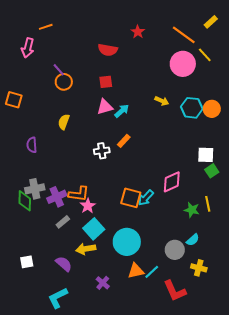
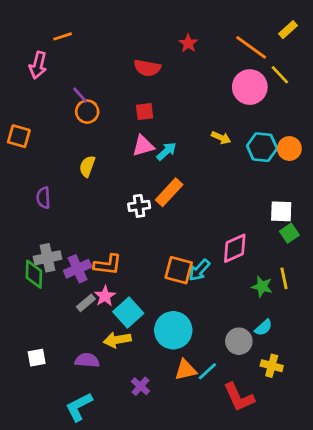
orange rectangle: (124, 141) -> (169, 192), size x1.5
pink star: (88, 206) -> (105, 296), moved
purple semicircle: (64, 264) -> (87, 360), turned -36

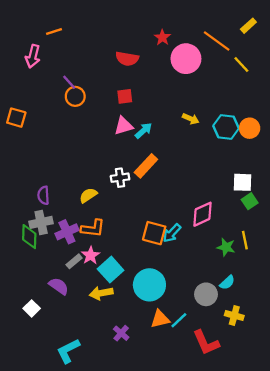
pink circle: (250, 87) -> (186, 59), moved
yellow semicircle: (87, 166) -> (88, 195), moved, turned 36
purple semicircle: (43, 198) -> (43, 195), moved
white square: (37, 358) -> (32, 308), turned -35
purple semicircle: (87, 360) -> (59, 286), moved, turned 30

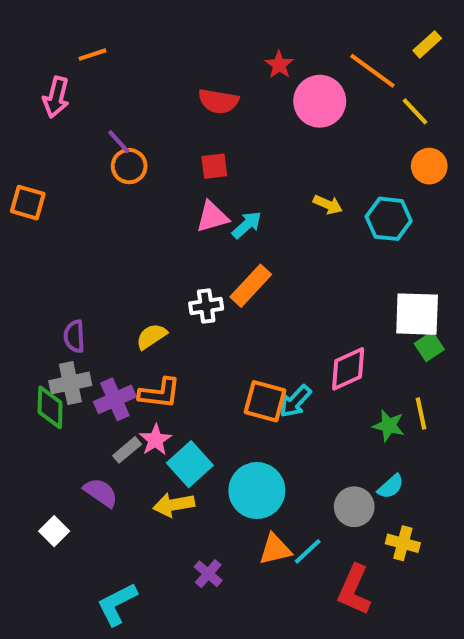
orange circle: (250, 128) -> (429, 166), moved
white square: (243, 182) -> (417, 314), size x1.4
red L-shape: (206, 343) -> (354, 590), turned 48

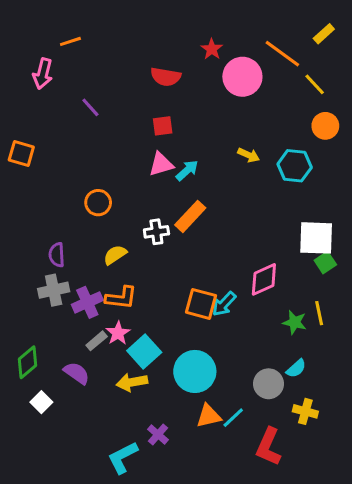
orange circle: (129, 166) -> (98, 203), moved
green diamond: (50, 407) -> (27, 362), moved, turned 48
cyan L-shape: (117, 604) -> (123, 457), moved

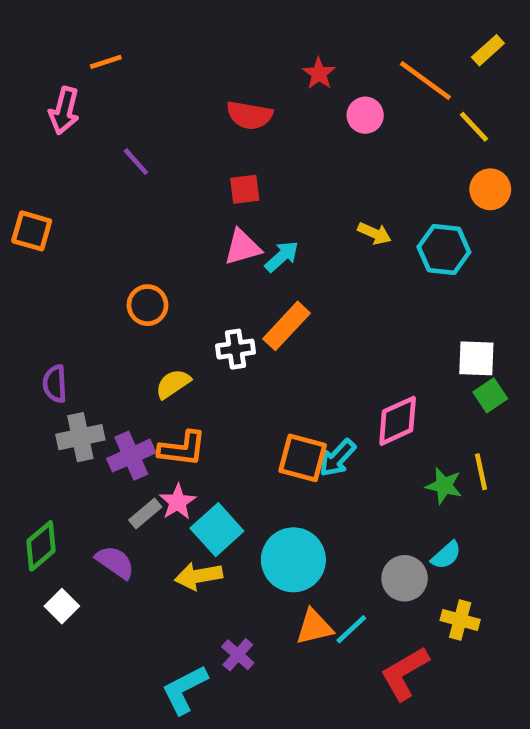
pink circle: (242, 77) -> (365, 115), size x0.6
white square: (316, 238) -> (476, 358), size x0.7
purple semicircle: (57, 255) -> (55, 384), moved
red L-shape: (269, 447) -> (405, 673), turned 36

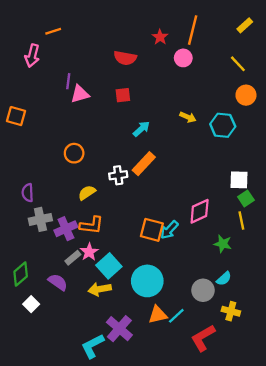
orange line: (425, 80) -> (193, 30), moved, turned 68
purple line: (136, 162) -> (68, 81), turned 49
pink triangle: (242, 247) -> (80, 94), moved
yellow line: (481, 472) -> (241, 221), moved
purple cross: (238, 655) -> (119, 329), size x1.6

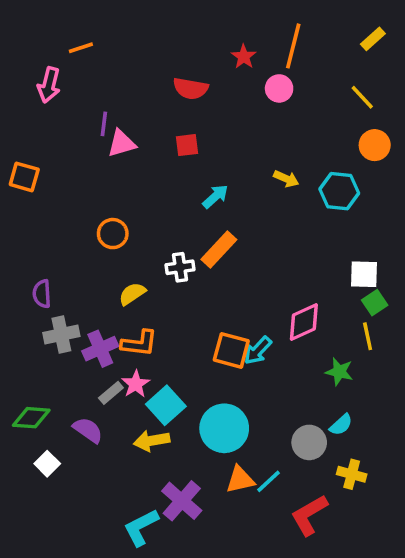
green diamond: (21, 274) -> (31, 418), turned 45

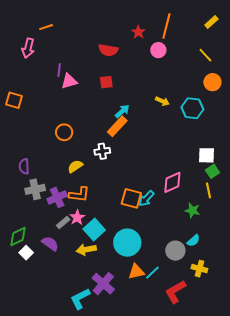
orange rectangle: (219, 250) -> (117, 126), moved
green diamond: (31, 418) -> (18, 237), turned -30
white square: (47, 464) -> (26, 253), moved

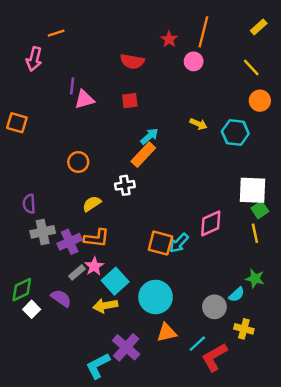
white square: (206, 155) -> (253, 190), size x1.4
green star: (192, 210) -> (255, 279), moved
cyan line: (152, 273) -> (197, 344), moved

